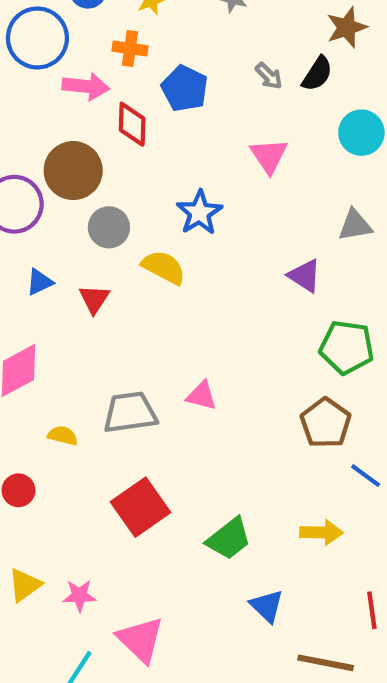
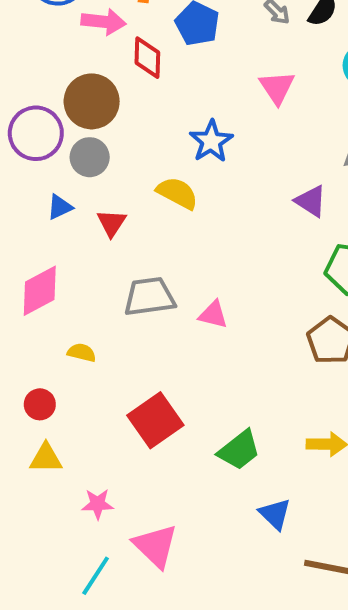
gray circle: (109, 227) -> (90, 157), moved
gray trapezoid: (130, 412) -> (149, 297), moved
yellow triangle: (25, 585) -> (46, 458), moved, turned 36

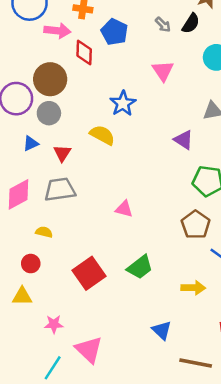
gray trapezoid: (149, 297) -> (60, 190), moved
red circle: (40, 404) -> (31, 264), moved
green trapezoid: (239, 450) -> (140, 267), moved

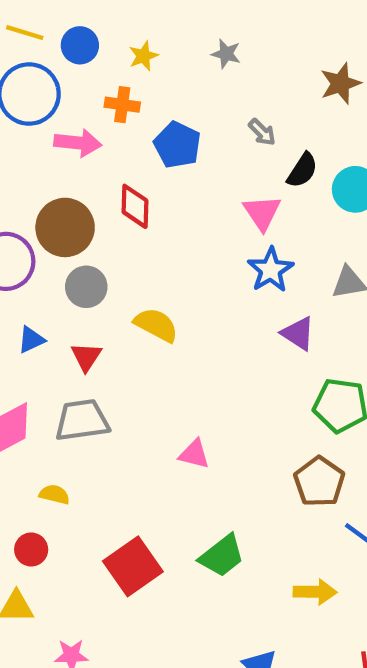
black semicircle: (191, 23) -> (302, 170), moved
red diamond: (84, 53) -> (135, 206), moved
blue star: (123, 103) -> (271, 270), moved
gray circle: (49, 113) -> (86, 287), moved

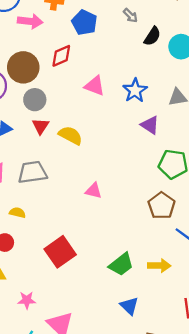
red diamond: (135, 206) -> (61, 56), turned 65
pink triangle: (262, 213) -> (95, 86), moved, turned -35
yellow semicircle: (156, 325) -> (70, 135), moved
red triangle: (86, 357) -> (41, 126), moved
green trapezoid: (222, 556) -> (121, 264), moved

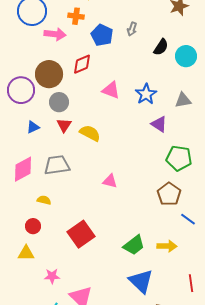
gray arrow: (130, 16) -> (132, 29), moved, turned 64
blue triangle: (129, 306) -> (141, 281), size x1.5

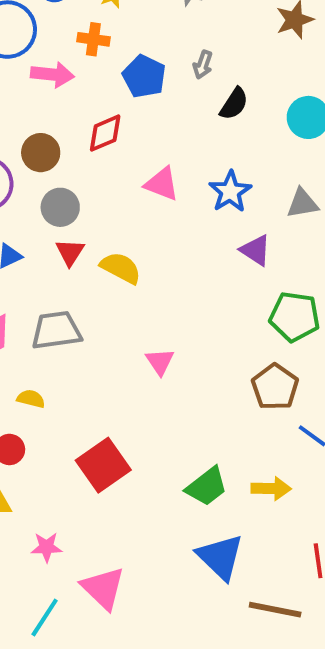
black semicircle: (161, 47) -> (234, 104), moved
brown circle: (49, 74) -> (41, 153), size x0.7
pink triangle: (110, 181) -> (160, 362), turned 42

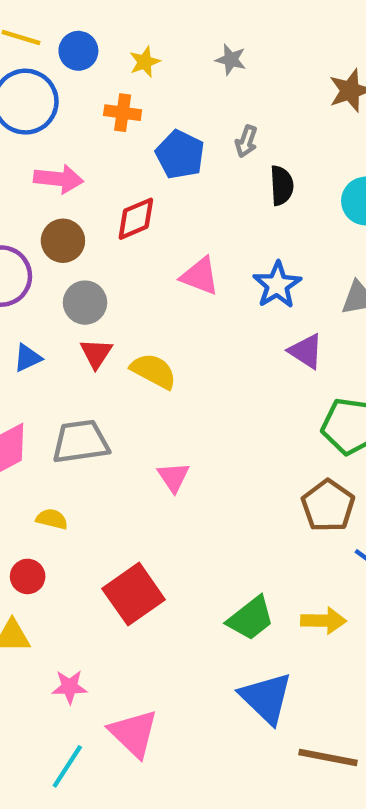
pink arrow: (52, 74) -> (59, 179), moved
black semicircle: (234, 104) -> (282, 186), turned -36
pink triangle: (160, 362) -> (173, 477), moved

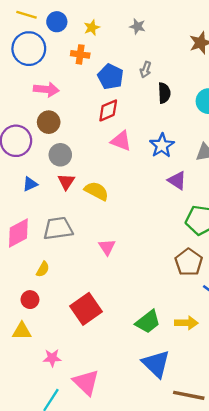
red diamond: (136, 219) -> (108, 110), moved
yellow semicircle: (52, 519) -> (43, 269), turned 105

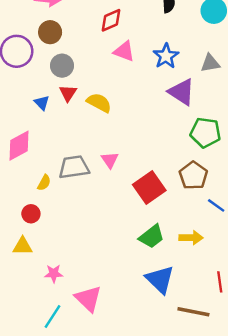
purple triangle: (177, 180) -> (181, 92), size x1.4
blue triangle: (30, 184) -> (42, 103), moved, turned -49
gray trapezoid: (58, 228) -> (74, 167), moved
red square: (86, 309) -> (149, 187), moved

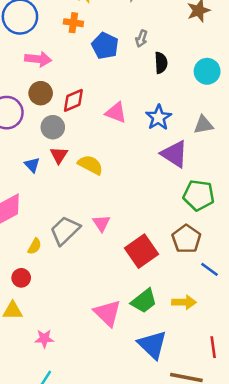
red diamond: (111, 20) -> (73, 100), moved
gray trapezoid: (74, 167) -> (65, 230), turned -36
pink triangle: (88, 299) -> (107, 313), moved

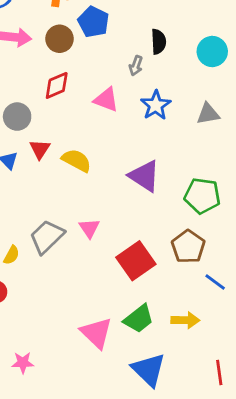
gray arrow: (141, 38) -> (136, 66), moved
brown circle: (41, 93) -> (60, 39), moved
gray circle: (53, 127) -> (17, 117), moved
purple triangle: (174, 154) -> (144, 176), moved

